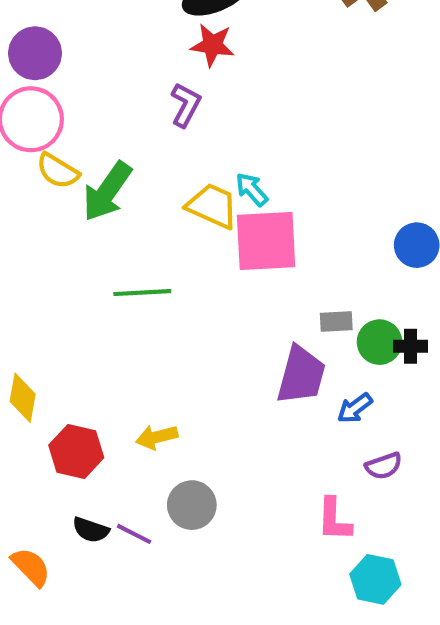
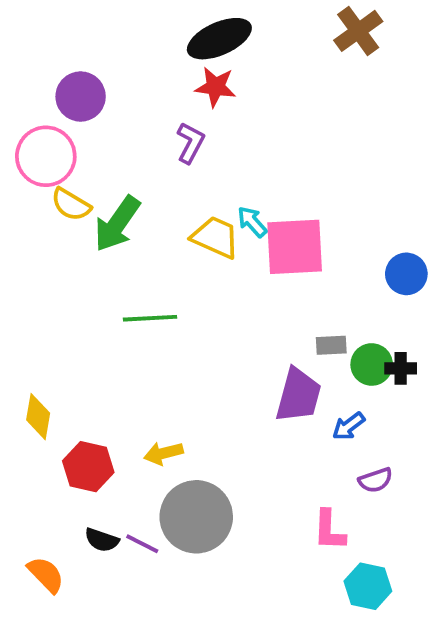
purple circle: (35, 53) -> (81, 97), moved
pink square: (266, 241) -> (295, 247), moved
gray circle: (192, 505) -> (196, 517), size x1.6

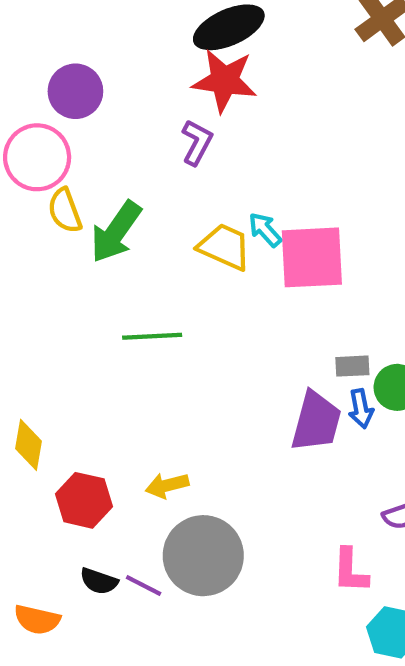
red star: (216, 87) -> (225, 81), size x1.4
yellow semicircle: (71, 204) -> (65, 211), turned 39
blue arrow: (349, 426) -> (361, 409), moved, turned -64
orange semicircle: (46, 575) -> (37, 620), turned 147

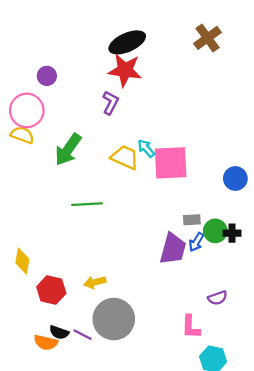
purple circle: (75, 91) -> (47, 76), size x0.7
yellow semicircle: (65, 211) -> (22, 135), moved, turned 130
blue arrow: (361, 409) -> (196, 242), turned 42
orange semicircle: (37, 620) -> (46, 342), moved

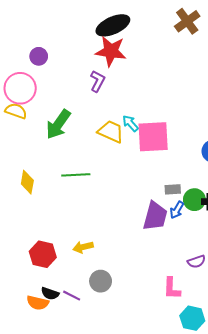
yellow diamond: (22, 261) -> (27, 182), moved
gray circle: (114, 319) -> (101, 281), size x0.6

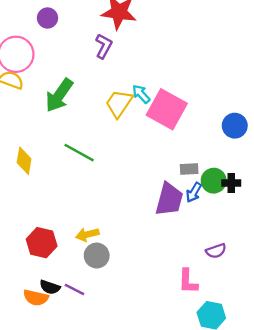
purple circle: (39, 56) -> (47, 18), moved
yellow trapezoid: (111, 132) -> (119, 103), turned -80
pink square: (153, 137) -> (167, 109), turned 32
green line: (76, 175) -> (79, 153), turned 32
gray circle: (101, 281) -> (97, 256), moved

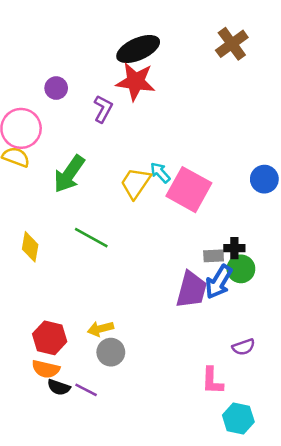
purple L-shape: (104, 46) -> (103, 109), moved
blue circle: (235, 126) -> (264, 179), moved
black cross: (231, 183) -> (234, 248), moved
blue arrow: (194, 192) -> (219, 282), size x1.5
orange semicircle: (36, 298) -> (46, 369), moved

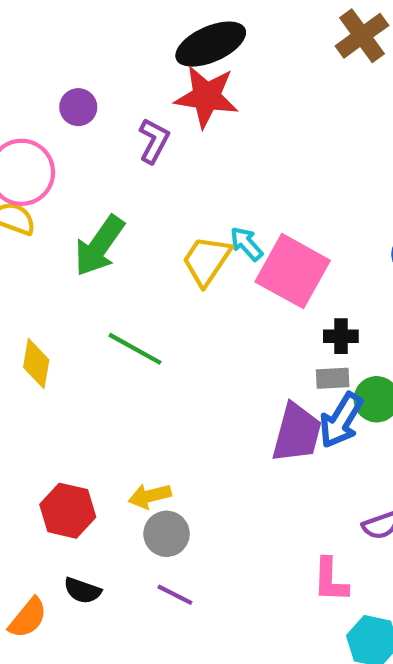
black cross: (234, 248) -> (341, 336), moved
orange semicircle: (46, 369) -> (28, 618), moved, turned -64
purple line: (86, 390) -> (175, 595), moved

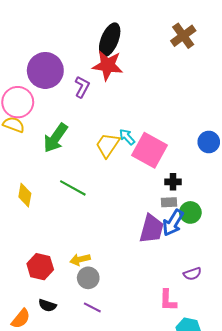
black ellipse: (211, 44) -> (110, 40), turned -44
purple circle: (78, 107) -> (45, 70), size x2.0

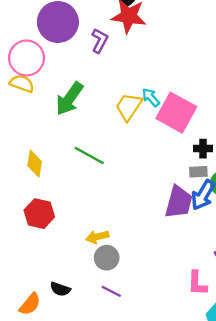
red hexagon: (40, 267) -> (39, 214), moved

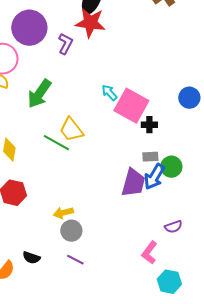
yellow trapezoid: (129, 107) -> (71, 130), moved, turned -72
black cross: (203, 149) -> (149, 125), moved
pink L-shape: (197, 283) -> (149, 253), turned 35

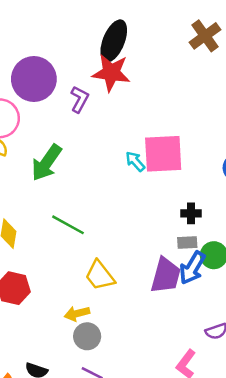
pink square: (131, 106) -> (163, 154), moved, turned -32
black cross: (149, 125) -> (191, 213), moved
yellow trapezoid: (71, 130) -> (100, 275), moved

